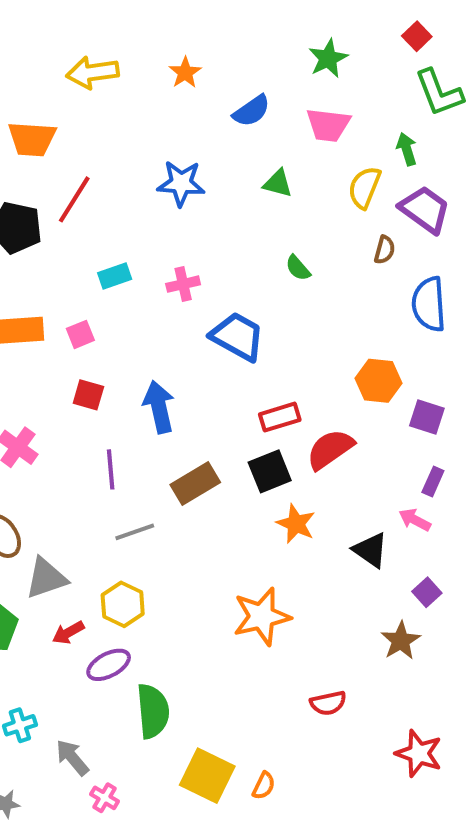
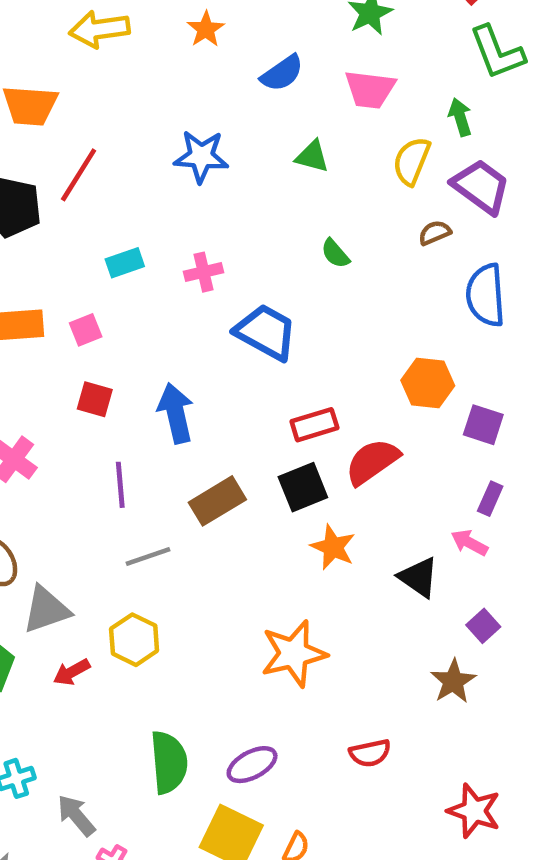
brown semicircle: (385, 250) -> (435, 233), turned -128
purple ellipse: (109, 665) -> (252, 765), moved

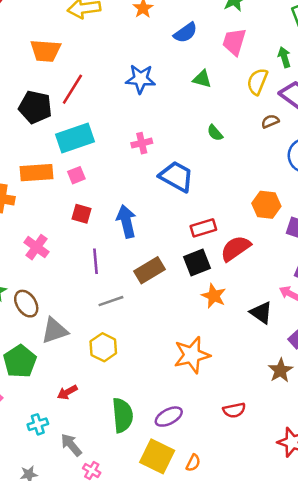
pink trapezoid: (370, 89) -> (234, 42), turned 100
cyan rectangle: (125, 263) -> (75, 138), moved, size x1.8
red arrow: (72, 672) -> (67, 392), moved

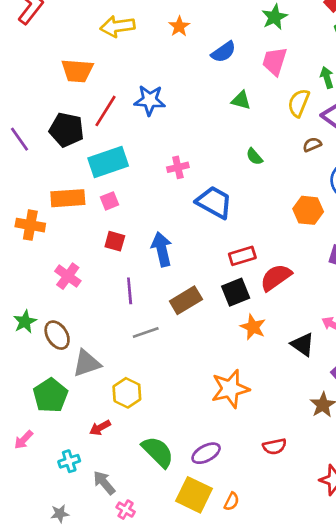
blue star: (141, 79) -> (150, 100), moved
orange hexagon: (266, 205) -> (308, 210), moved
yellow hexagon: (103, 347) -> (127, 393), moved
green semicircle: (123, 415) -> (158, 452), turned -40

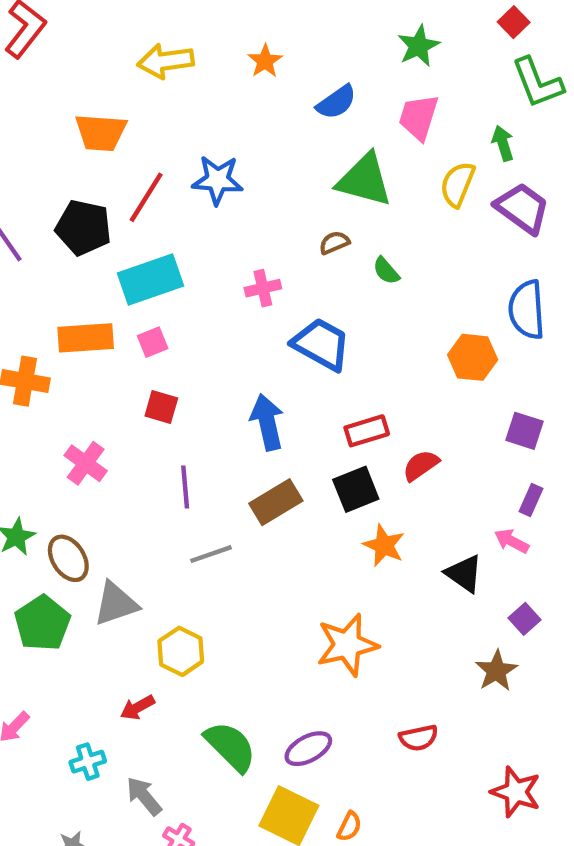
green triangle: (241, 100) -> (365, 180), size x1.8
brown semicircle: (312, 145) -> (334, 243), moved
blue arrow: (162, 249) -> (267, 422), moved
red semicircle: (276, 277) -> (421, 465), size x0.7
green pentagon: (50, 395) -> (42, 623), moved

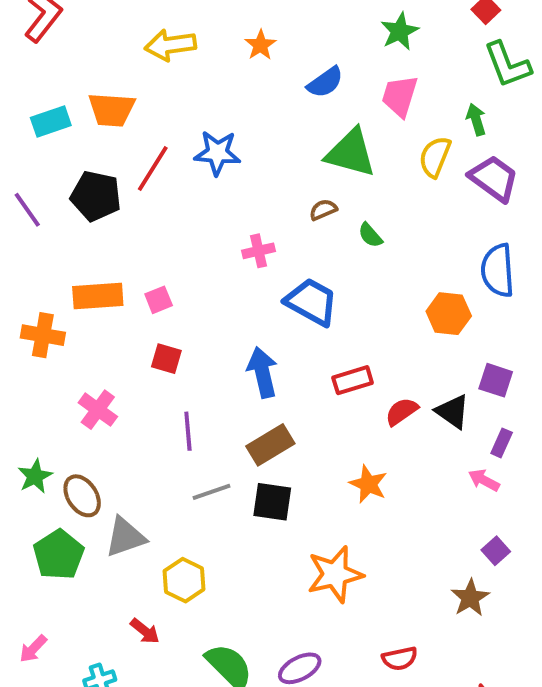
cyan rectangle: (150, 279) -> (51, 121), moved, size x0.7
black square: (356, 489) -> (272, 502), moved, turned 30
black triangle: (464, 573) -> (453, 412), moved
red arrow: (137, 708) -> (145, 631), turned -112

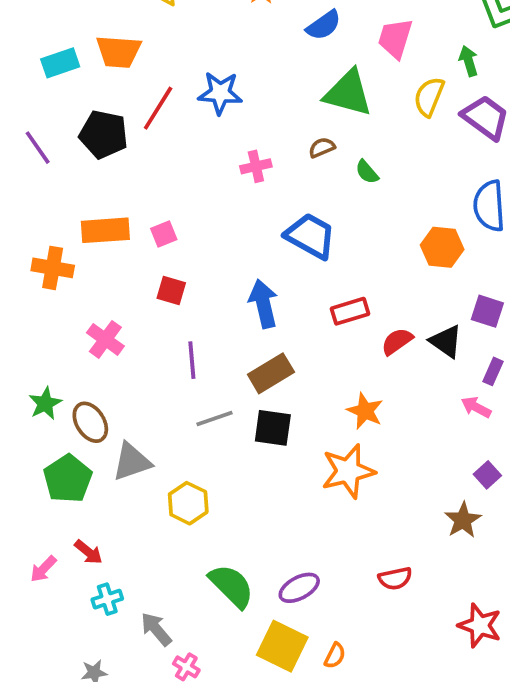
pink cross: (259, 251) -> (256, 166), moved
orange star: (335, 574) -> (348, 471), moved
red arrow: (145, 631) -> (88, 552), moved

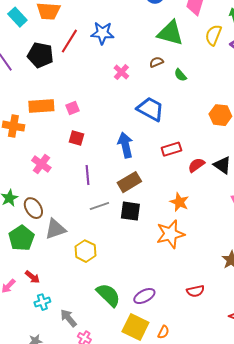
cyan rectangle: (60, 63) -> (17, 17), turned 66
pink cross: (256, 166) -> (121, 72), turned -35

